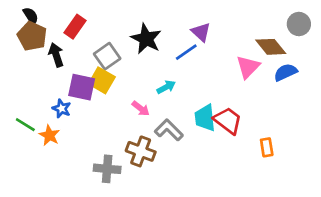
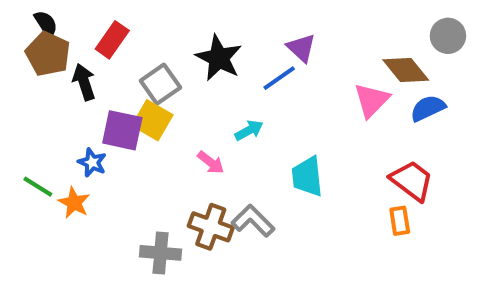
red trapezoid: (228, 121) -> (412, 181), moved
gray L-shape: (169, 130) -> (253, 221), moved

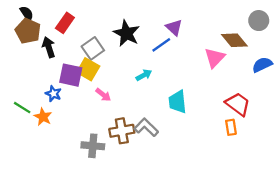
blue semicircle: (428, 108) -> (262, 65), moved
pink arrow: (211, 162) -> (103, 95), moved
brown cross: (211, 227) -> (122, 131), turned -30

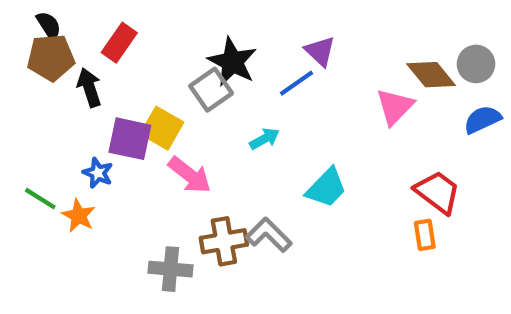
gray circle: (259, 21) -> (476, 64), moved
brown pentagon: (28, 31) -> (51, 58), turned -30
gray square: (93, 48) -> (211, 90), moved
pink arrow: (103, 95) -> (190, 175), size x1.5
cyan trapezoid: (178, 102) -> (326, 188), turned -130

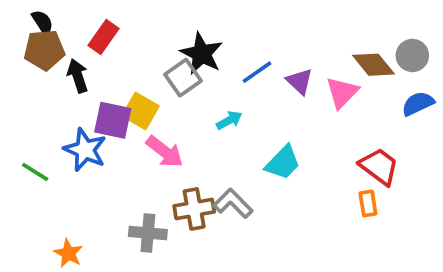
purple triangle: (320, 51) -> (300, 81), moved
blue star: (98, 173) -> (85, 150), size x1.6
orange star: (79, 216) -> (68, 253), moved

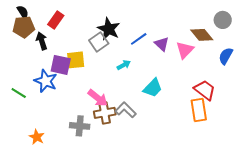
gray circle: (412, 55) -> (223, 20), moved
blue semicircle: (418, 104) -> (226, 56), turned -36
yellow square: (141, 111) -> (76, 60), turned -36
pink arrow: (165, 152) -> (98, 98), moved
orange rectangle: (368, 203) -> (199, 110), size x1.6

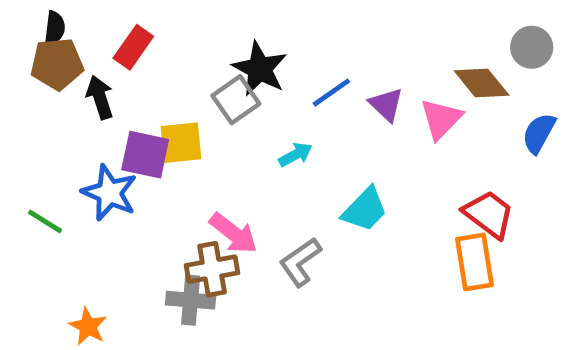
black semicircle: (23, 12) -> (55, 28), turned 40
gray L-shape: (126, 110) -> (300, 262), turned -80
brown cross: (105, 113) -> (212, 269), moved

